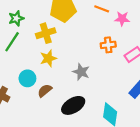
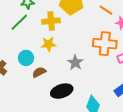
orange cross: (108, 45) -> (105, 44), size x1.6

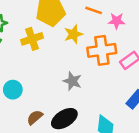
yellow star: (49, 44) -> (73, 34), moved
brown semicircle: (39, 72) -> (35, 117), moved

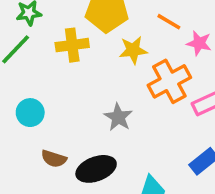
orange cross: (102, 50) -> (169, 81), turned -32
brown semicircle: (35, 117) -> (54, 159), turned -133

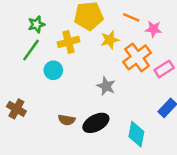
cyan circle: (30, 113) -> (53, 70), moved

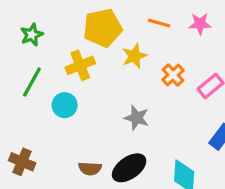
green star: (36, 24) -> (32, 35), moved
pink star: (153, 29) -> (200, 24), moved
orange cross: (137, 57) -> (173, 75), size x0.6

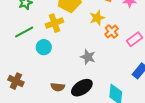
yellow star: (134, 56) -> (97, 18), moved
green line: (32, 82) -> (24, 32), turned 30

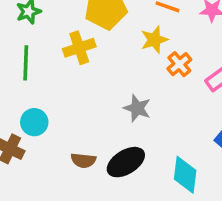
green line: (24, 32) -> (26, 63), turned -60
cyan circle: (44, 47) -> (34, 122), moved

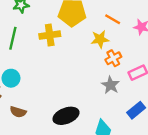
gray star: (137, 108) -> (110, 85), moved
brown semicircle: (83, 160) -> (18, 112), moved

